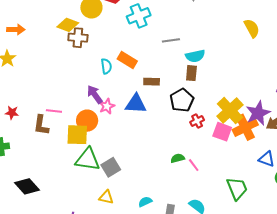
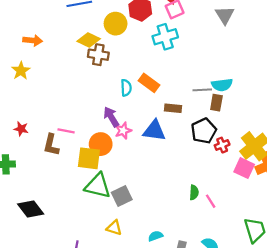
gray line: (171, 40) -> (202, 90), moved
red cross: (197, 121) -> (222, 145), moved
green semicircle: (178, 158) -> (194, 193), turned 104

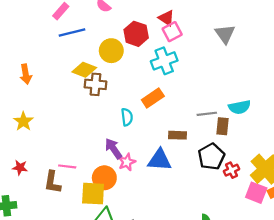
orange arrow: (33, 40) -> (26, 74), turned 78
yellow star: (21, 71) -> (23, 121), moved
orange rectangle: (149, 83) -> (153, 98), moved, turned -66
cyan semicircle: (222, 85) -> (239, 107), moved

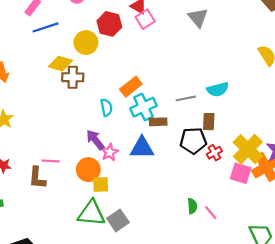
cyan cross: (164, 61) -> (144, 107), moved
brown rectangle: (223, 126) -> (209, 122), moved
black pentagon: (211, 157) -> (193, 141), turned 30
yellow square: (93, 194) -> (101, 184), moved, size x0.7

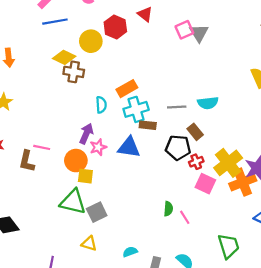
pink square: (145, 19) -> (184, 30), moved
brown rectangle: (209, 122) -> (195, 132), turned -49
purple arrow: (95, 140) -> (86, 134), turned 54
pink square: (241, 173) -> (205, 184), moved

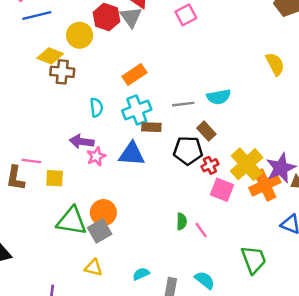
gray triangle: (199, 33) -> (131, 17), moved
orange rectangle: (127, 89) -> (134, 75), moved
purple arrow: (86, 134) -> (82, 142), turned -102
orange circle: (76, 161) -> (103, 213), moved
yellow square: (85, 176) -> (55, 178), moved

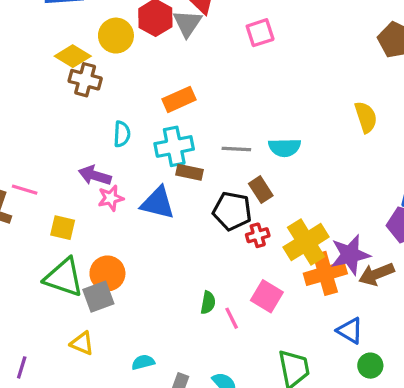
yellow square: (55, 178) -> (63, 228), moved
pink square: (222, 190) -> (267, 296), moved

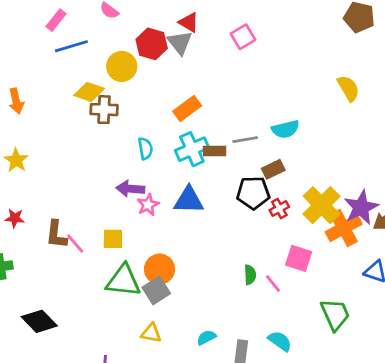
brown rectangle: (189, 172) -> (215, 151), moved
pink line: (25, 190) -> (75, 244), moved, turned 45
brown rectangle: (261, 190) -> (273, 169), turned -70

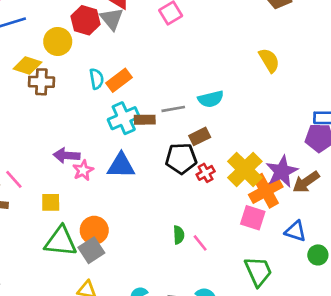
cyan semicircle: (145, 149) -> (97, 79), moved
pink line: (75, 244) -> (14, 179), moved
pink square: (299, 258) -> (253, 218), moved

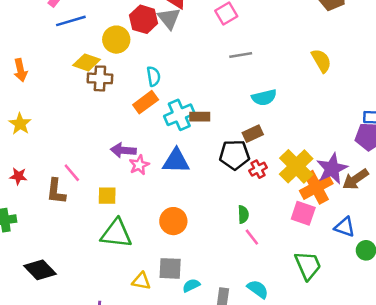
orange rectangle: (119, 80) -> (146, 102), moved
gray line: (173, 109) -> (241, 55), moved
orange circle: (94, 230) -> (173, 221), moved
green semicircle: (179, 235) -> (243, 214), moved
gray square: (91, 250) -> (170, 268), moved, turned 35

